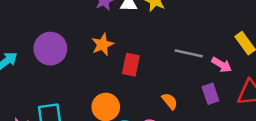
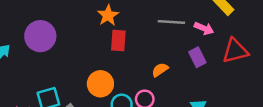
orange star: (102, 45) -> (108, 15), moved
orange semicircle: (170, 101) -> (160, 70), turned -77

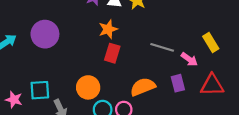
orange semicircle: (160, 70) -> (143, 87), size x1.6

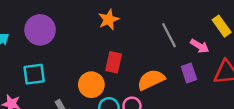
gray line: (162, 47) -> (169, 35), turned 50
red rectangle: (112, 53) -> (114, 62), moved
cyan square: (40, 90) -> (34, 74), moved

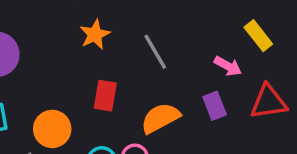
gray line: (169, 35) -> (155, 52), moved
orange circle: (91, 85) -> (52, 129), moved

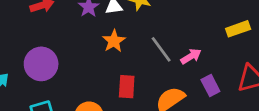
yellow rectangle: (258, 36) -> (238, 29), turned -65
pink arrow: (228, 66) -> (191, 56), moved, turned -54

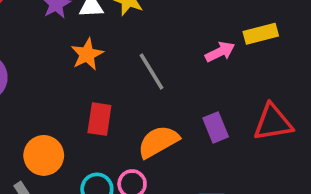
yellow rectangle: (238, 29) -> (261, 34), moved
pink arrow: (191, 56) -> (220, 52), moved

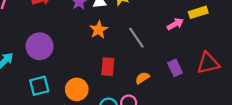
orange semicircle: (158, 142) -> (142, 78), size x0.6

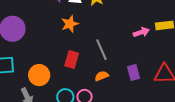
gray line: (136, 38) -> (101, 50), moved

